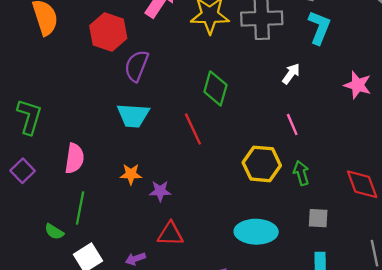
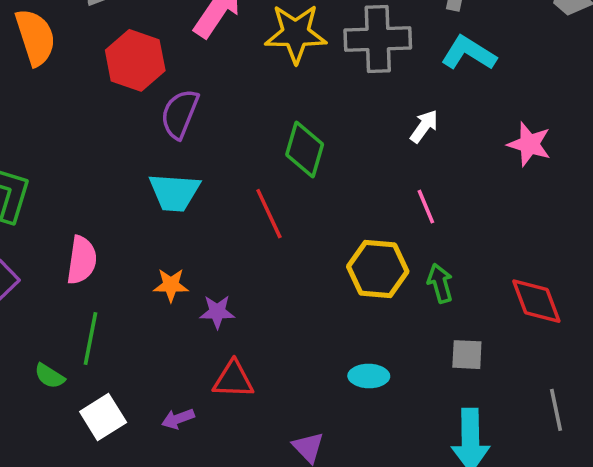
cyan L-shape: (319, 27) -> (469, 53), turned -80
cyan ellipse: (256, 232) -> (369, 376), size x0.6

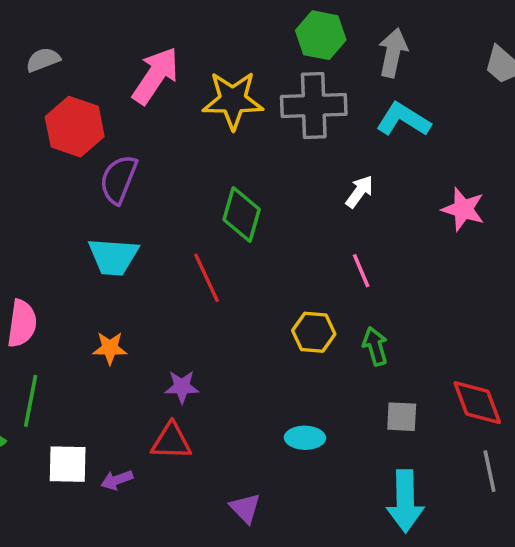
yellow hexagon: (378, 269) -> (314, 332), size x0.7
red diamond: (536, 301) -> (477, 403), moved
purple star: (217, 312) -> (182, 387), moved
white square: (103, 417) -> (68, 464), moved, turned 33

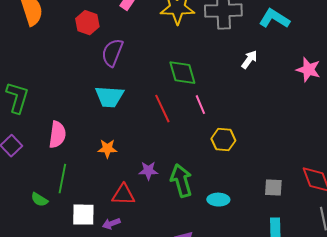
red hexagon: (75, 127) -> (87, 23), size x0.7
green diamond: (242, 214) -> (182, 73), turned -32
pink line: (361, 271) -> (200, 105), moved
green arrow: (375, 346) -> (181, 181), moved, size x1.5
red triangle: (171, 441) -> (123, 195), moved

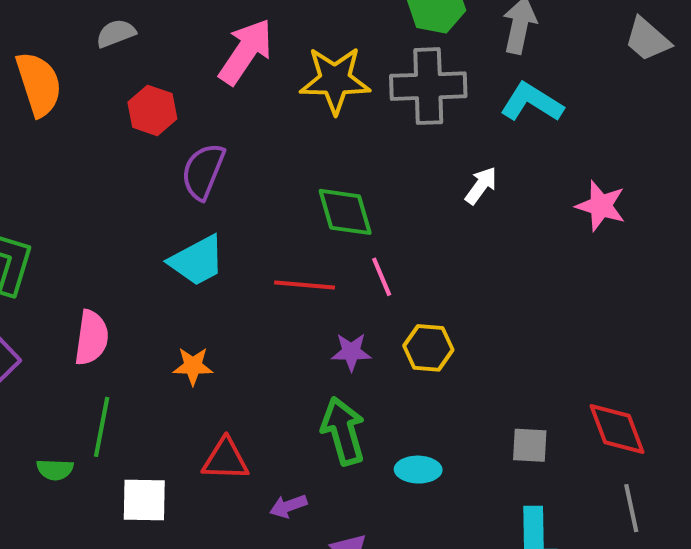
cyan trapezoid: (109, 97) -> (197, 261), turned -32
red line: (162, 109) -> (305, 285), turned -60
purple star: (148, 171) -> (351, 352), moved
green semicircle: (39, 200) -> (55, 470), turned -30
purple arrow: (111, 224) -> (288, 506), moved

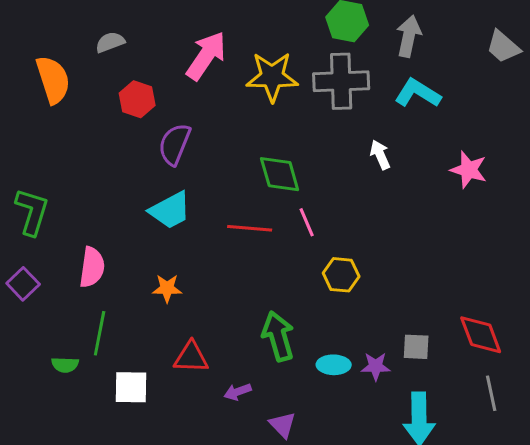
white arrow: (481, 186) -> (380, 155), turned -60
purple star: (351, 352) -> (376, 366), moved

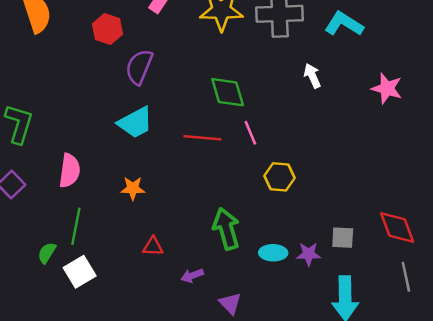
red triangle: (191, 357) -> (153, 246), size x0.7
green semicircle: (65, 365) -> (47, 253), turned 120
white square: (131, 387) -> (80, 272), moved, turned -32

